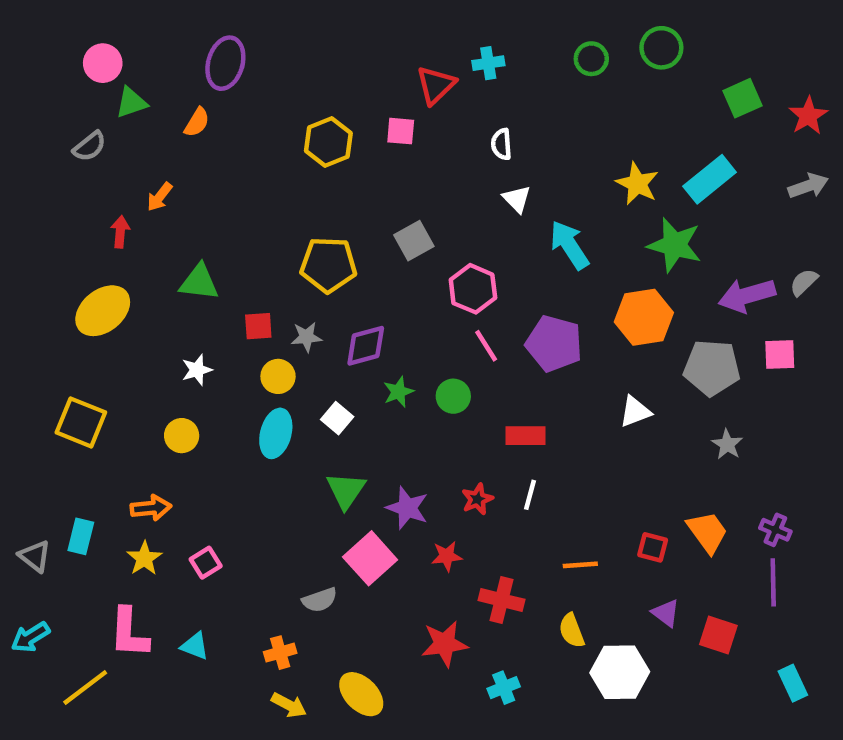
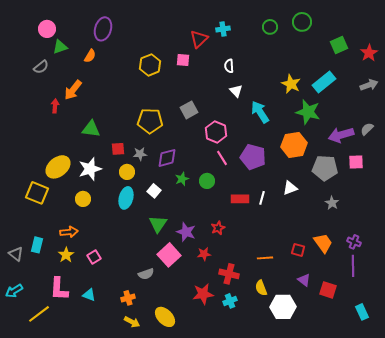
orange arrow: (160, 197) -> (73, 90), size x1.5
yellow ellipse: (103, 311) -> (58, 167), moved
white star: (197, 370) -> (90, 169), size x1.6
white line: (530, 495) -> (262, 198), moved
cyan cross: (504, 688) -> (230, 301), moved

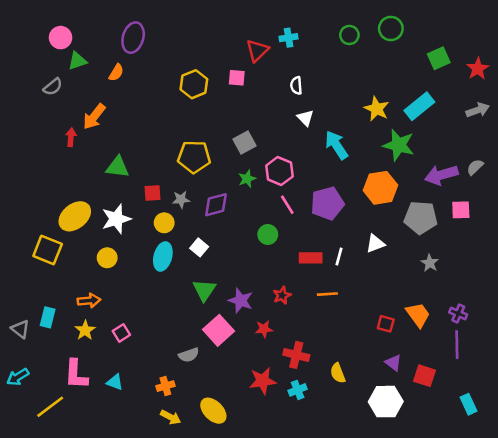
purple pentagon: (253, 157) -> (327, 203), turned -30
green star: (182, 179) -> (247, 179), moved
orange line: (265, 258) -> (327, 294), moved
white hexagon: (283, 307) -> (386, 402), moved

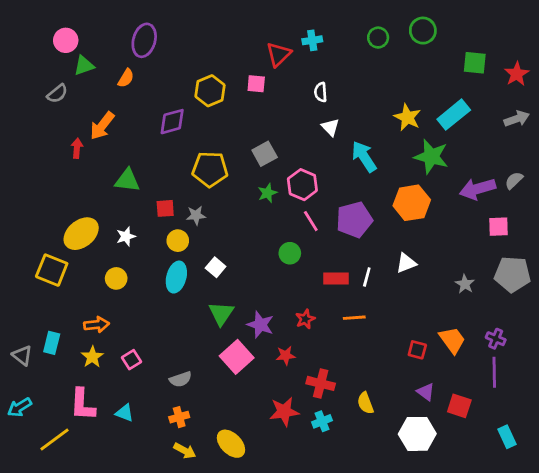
green square: (439, 58) -> (475, 63), turned 30
purple diamond: (216, 205) -> (172, 122), moved
gray pentagon: (421, 218) -> (513, 274), moved
white star: (116, 219) -> (126, 236), size x0.6
gray semicircle: (189, 355) -> (181, 379), moved

